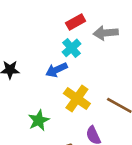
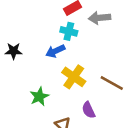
cyan cross: (71, 48) -> (69, 31), turned -35

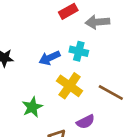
cyan cross: (69, 31) -> (79, 51), moved
purple semicircle: (88, 110) -> (85, 122), turned -91

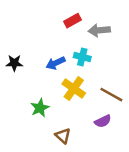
purple semicircle: (85, 122) -> (103, 121), moved

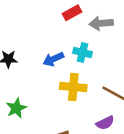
yellow cross: (74, 88) -> (73, 87), turned -30
green star: (40, 108) -> (16, 108), moved

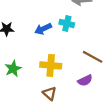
yellow cross: (73, 87) -> (51, 65), moved

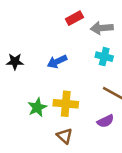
cyan cross: (67, 23) -> (104, 57), moved
green star: (13, 69) -> (37, 107), moved

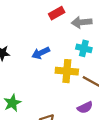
yellow cross: (66, 104) -> (67, 71), moved
green star: (37, 107) -> (12, 103), moved

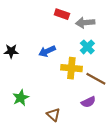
red rectangle: (57, 13) -> (62, 14), turned 48
cyan cross: (84, 48) -> (87, 47), turned 32

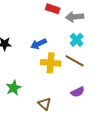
yellow cross: (71, 68) -> (51, 63), moved
brown line: (96, 79) -> (75, 61), moved

